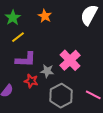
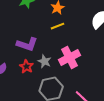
yellow line: (18, 37) -> (57, 26), moved

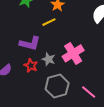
yellow line: (57, 26) -> (49, 22), moved

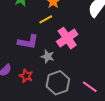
pink cross: (73, 53) -> (67, 38), moved
red star: (31, 66) -> (26, 76), moved

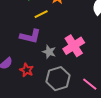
yellow line: (46, 19) -> (41, 14), moved
pink cross: (67, 38) -> (74, 46), moved

